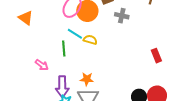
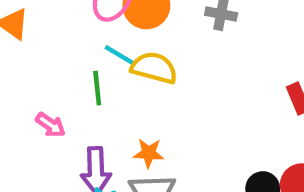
yellow semicircle: (90, 40) -> (154, 68), size x1.5

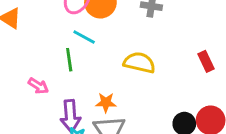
yellow semicircle: (154, 68) -> (139, 63), moved

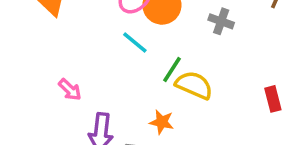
green line: (69, 60) -> (172, 70), moved, turned 30
orange star: (106, 103) -> (162, 122), moved

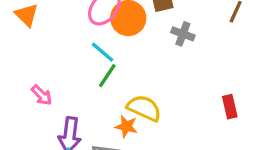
green line: (172, 70) -> (107, 76), moved
yellow semicircle: (194, 85) -> (144, 108), moved

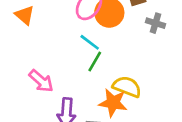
pink arrow: (42, 95) -> (41, 81), size x1.4
orange star: (126, 126) -> (113, 103), size x1.5

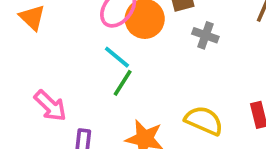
yellow semicircle: (127, 87) -> (204, 121), moved

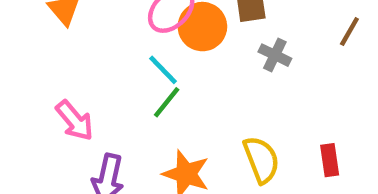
yellow semicircle: (204, 121) -> (261, 160), turned 39

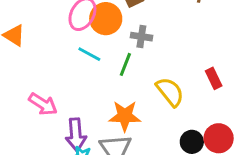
gray cross: (275, 55) -> (141, 37), moved
green line: (167, 102) -> (125, 64), moved

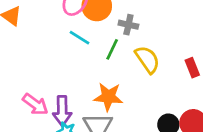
yellow semicircle: (170, 92) -> (147, 59), moved
pink arrow: (43, 104) -> (35, 104), moved

